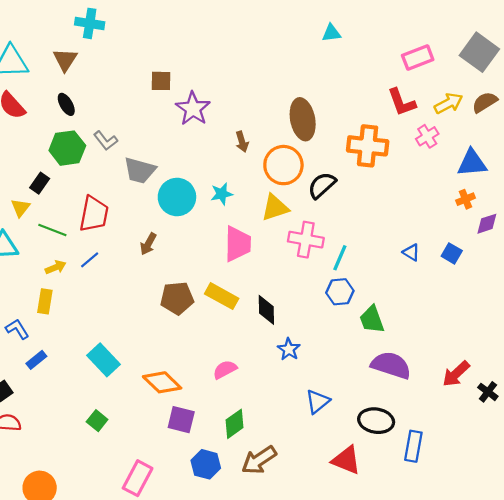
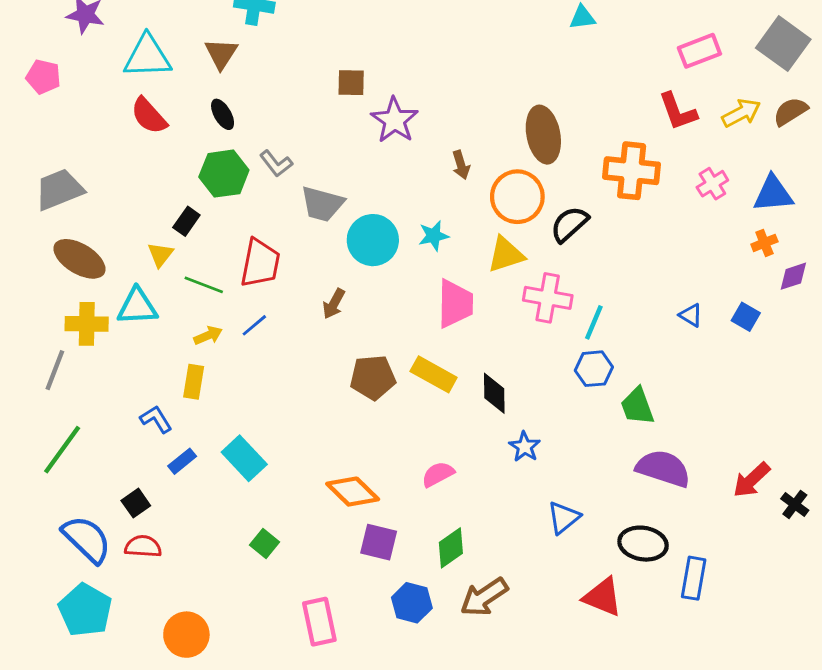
pink cross: (427, 136) -> (712, 184), moved
cyan rectangle: (103, 360) -> (244, 458), moved
pink rectangle: (138, 478) -> (319, 622), turned -40

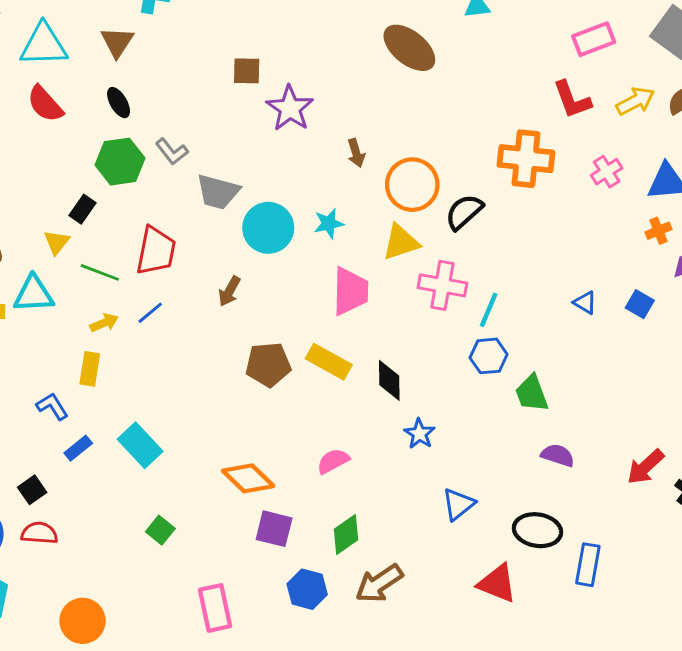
brown ellipse: (543, 135) -> (409, 48), moved, turned -40
purple semicircle: (663, 468) -> (558, 455), size x0.6

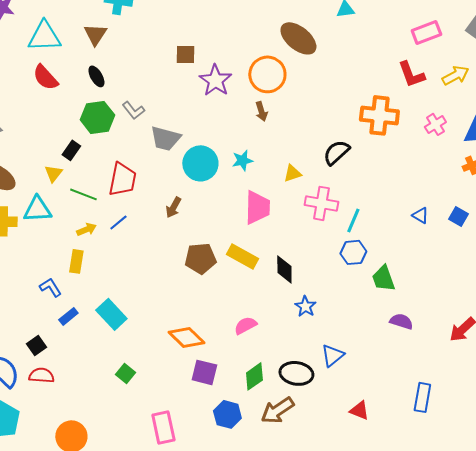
orange circle: (412, 185) -> (267, 74), moved
yellow triangle: (401, 242) -> (292, 173), size x0.7
black ellipse: (538, 530) -> (296, 373), moved
red triangle: (497, 583) -> (359, 410), size x0.7

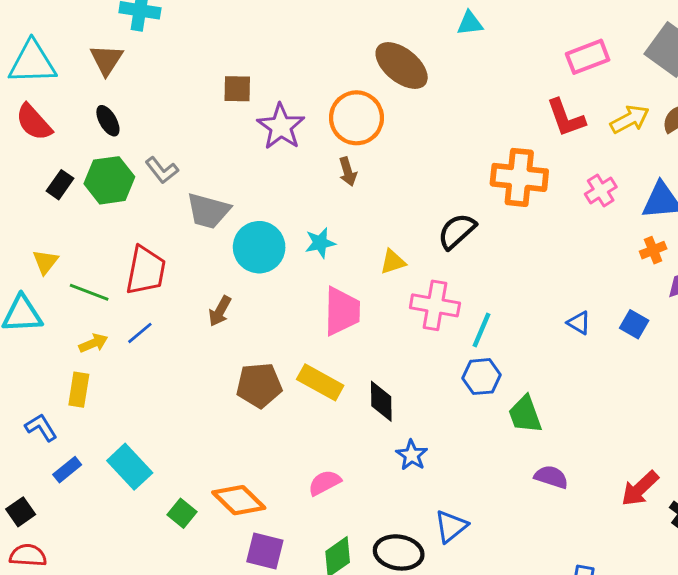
black rectangle: (71, 150) -> (60, 185), moved
green square: (125, 373) -> (182, 513), moved

